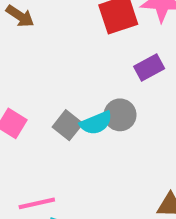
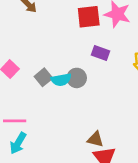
purple rectangle: (149, 67) -> (101, 53), turned 36

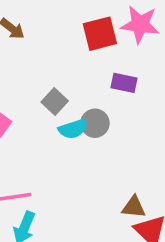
gray square: (43, 77) -> (55, 102), moved

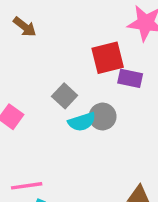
red square: (100, 34) -> (108, 58), moved

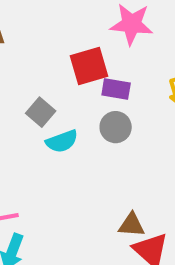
gray circle: (103, 117) -> (116, 127), moved

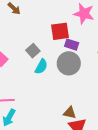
gray circle: (116, 127) -> (69, 63), size x1.5
cyan semicircle: (62, 141) -> (41, 67), turned -49

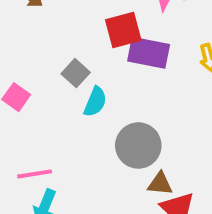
purple rectangle: (72, 45) -> (149, 53), size x1.5
gray circle: (69, 63) -> (138, 145), moved

